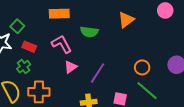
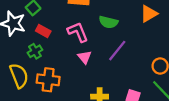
pink triangle: (71, 67) -> (85, 57), turned -40
purple line: (98, 73) -> (117, 51), moved

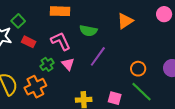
green cross: (35, 51) -> (47, 64), moved
orange cross: (48, 80) -> (35, 87), turned -30

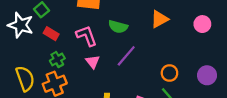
pink circle: (164, 14) -> (202, 24), moved
green cross: (47, 64) -> (57, 59), moved

